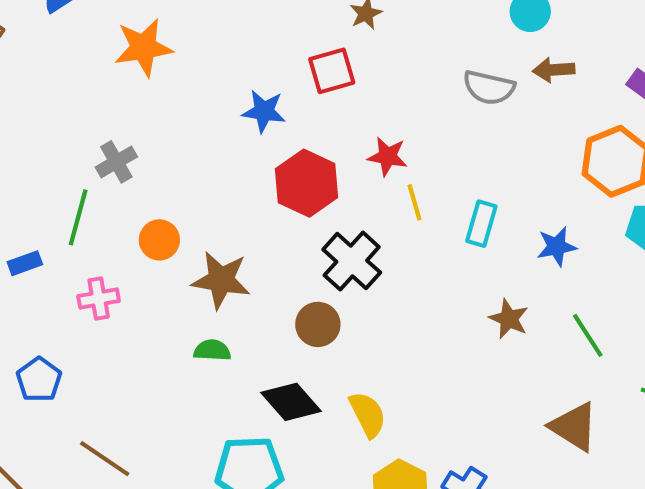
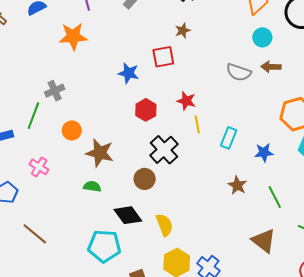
red hexagon: (307, 183) -> (146, 110), size x0.7
pink cross: (99, 299) -> (39, 167), moved, turned 36

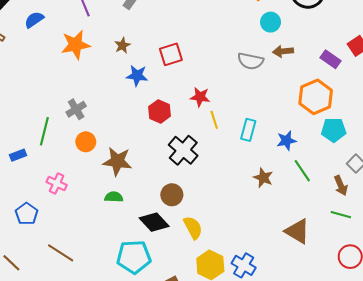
brown star: (183, 31) -> (122, 45), moved
gray cross: (55, 91) -> (76, 109), moved
brown circle: (145, 179) -> (172, 195), moved
green line: (275, 197) -> (302, 171), moved

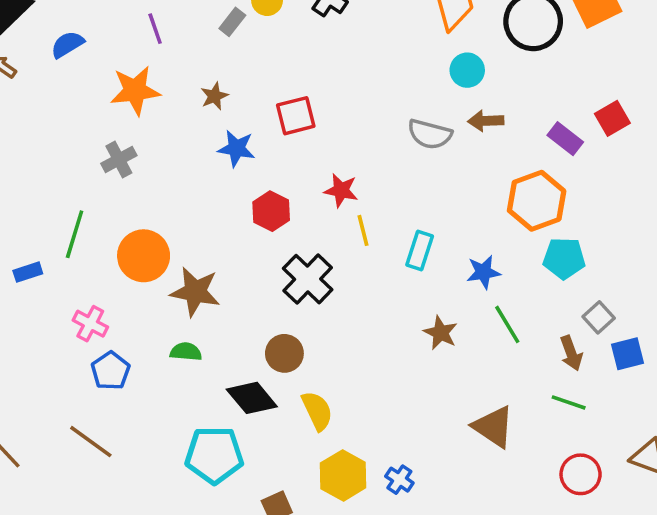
gray cross: (76, 109) -> (119, 160), moved
orange circle: (86, 142) -> (144, 256), size x1.5
blue pentagon: (27, 214) -> (111, 371), moved
blue cross: (244, 265) -> (399, 480), size x0.7

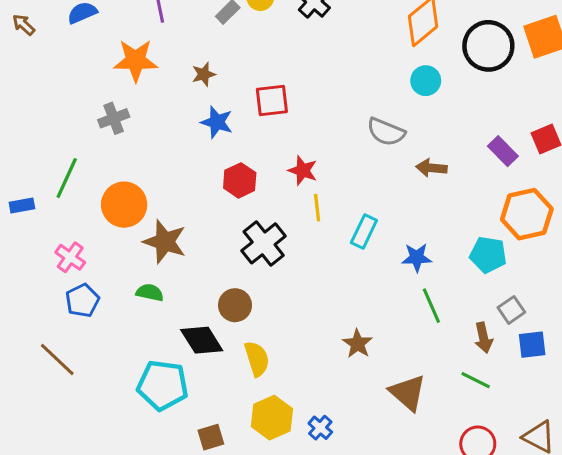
brown arrow: (486, 121) -> (431, 168), moved
orange hexagon: (537, 201) -> (527, 214), moved
brown star: (441, 333) -> (358, 344), moved

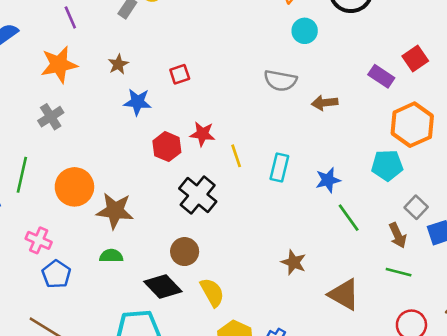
red square: (272, 100) -> (180, 74), size x0.7
red star: (303, 170) -> (202, 134), moved

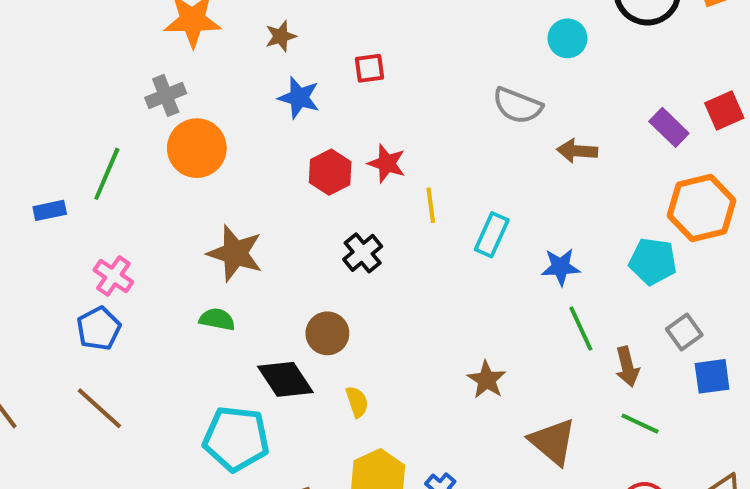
orange circle: (74, 187) -> (197, 148), moved
black cross: (198, 195) -> (363, 253), size x0.7
brown arrow: (398, 235) -> (627, 367), moved
blue pentagon: (56, 274) -> (99, 328), moved
yellow semicircle: (212, 292) -> (357, 402), size x0.7

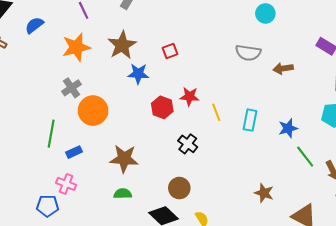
brown star: (281, 36) -> (122, 45), size x1.8
blue rectangle: (50, 210) -> (74, 152), moved
blue pentagon: (99, 328) -> (47, 206), moved, turned -30

